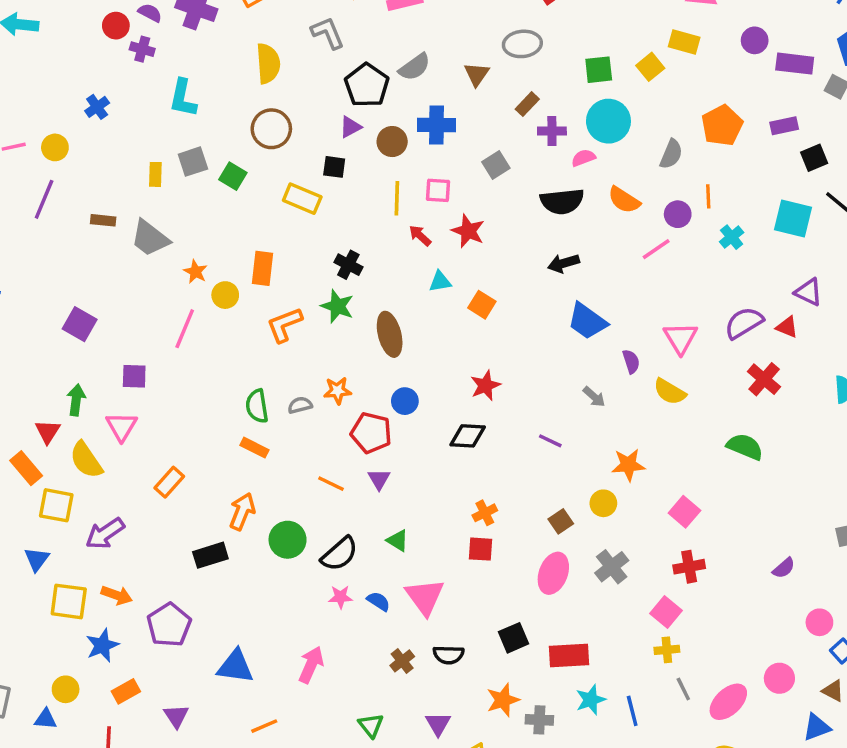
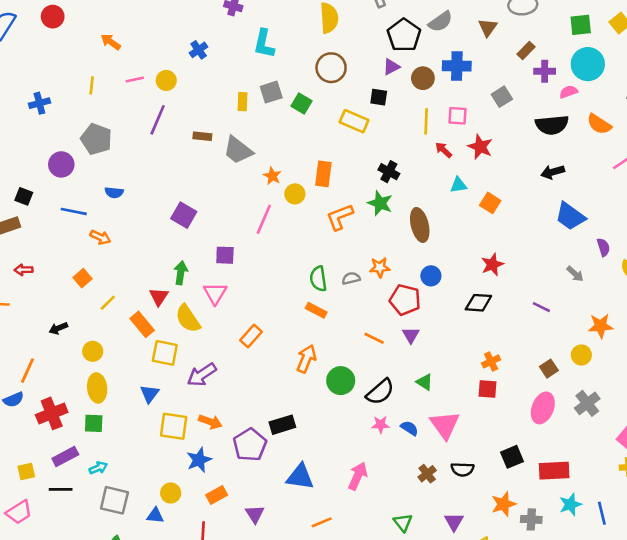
black rectangle: (210, 555) -> (282, 425), moved

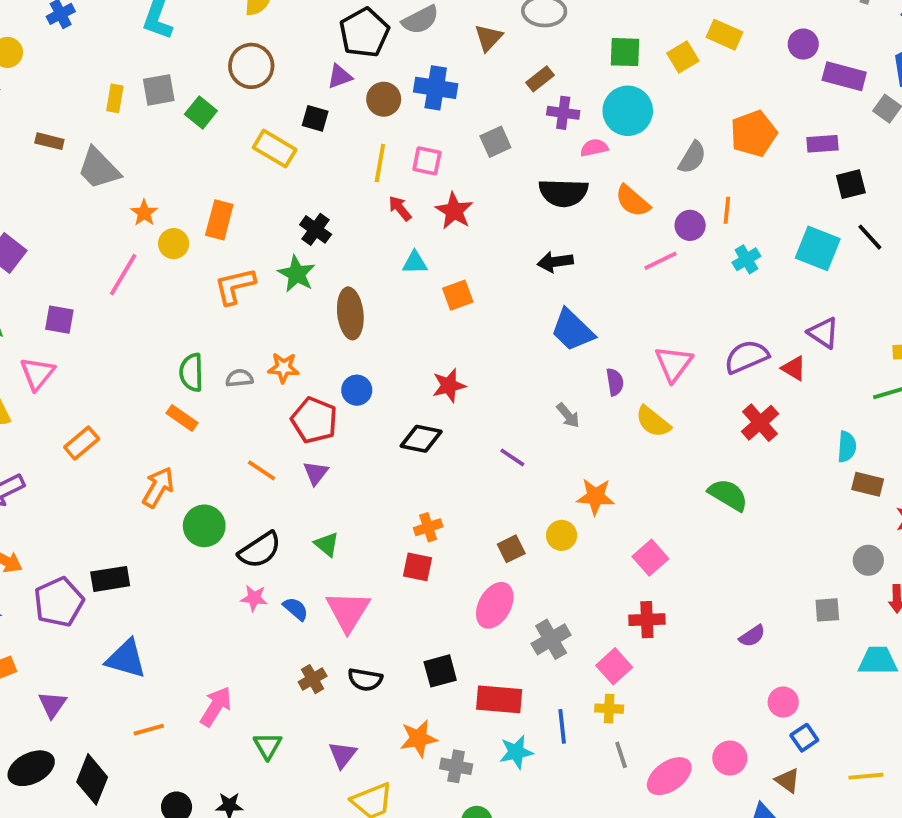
orange square: (490, 203) -> (458, 295), turned 30
gray cross: (587, 403) -> (551, 639), moved
pink arrow: (358, 476) -> (216, 706), moved
blue line: (602, 513) -> (562, 726), moved

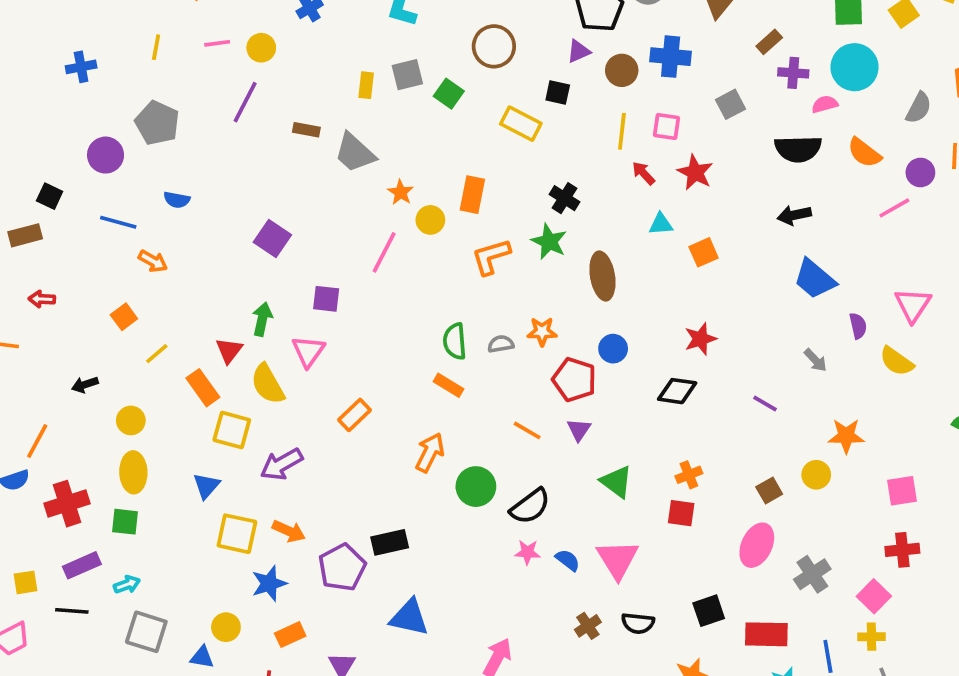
green triangle: (327, 544) -> (616, 482), moved, size x1.4
pink square: (650, 558) -> (902, 491), turned 36

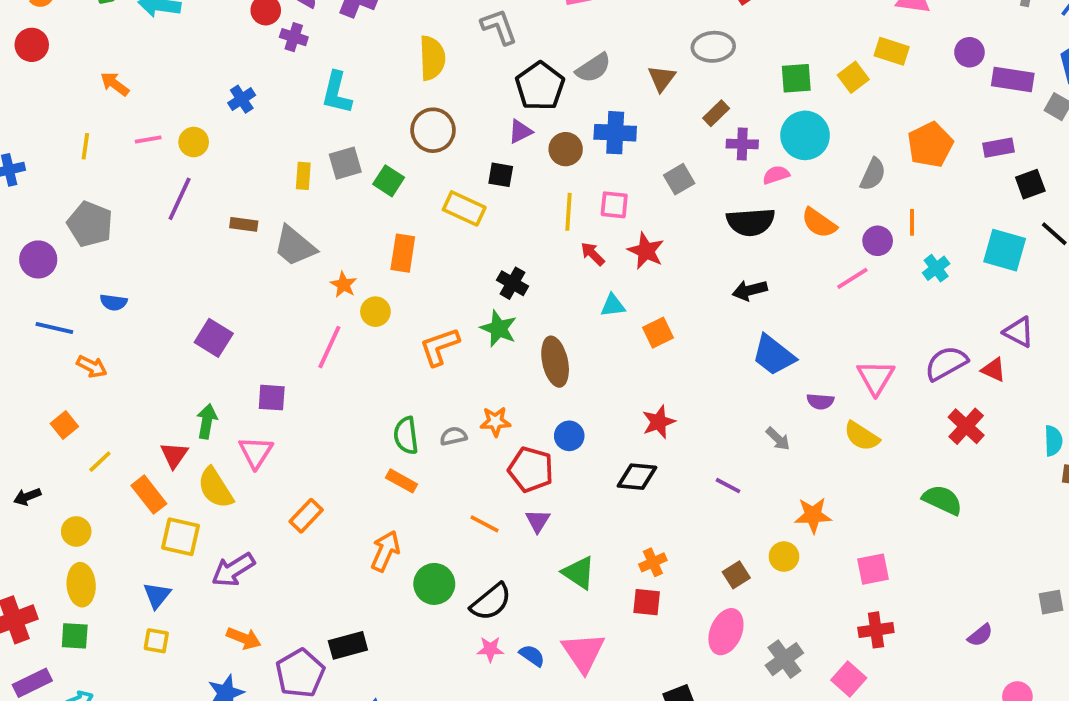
orange rectangle: (472, 195) -> (403, 253), moved
purple semicircle: (858, 326) -> (820, 401), turned 110
yellow square: (237, 534) -> (156, 641), moved, size x0.6

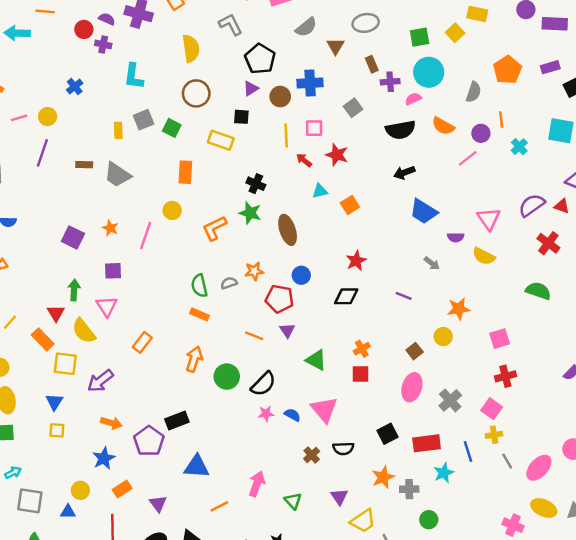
gray semicircle: (593, 68) -> (306, 27), moved
brown rectangle: (716, 113) -> (372, 64), turned -63
orange star: (344, 285) -> (110, 228), moved

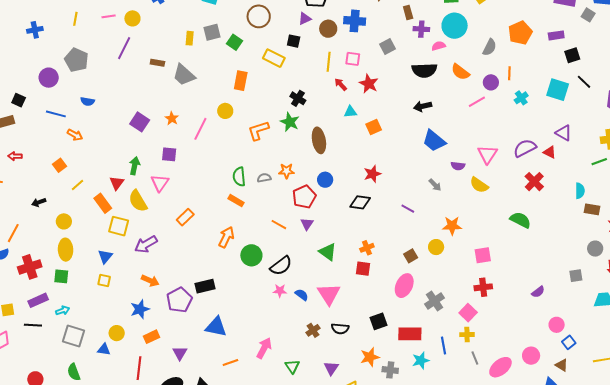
red pentagon: (279, 299) -> (304, 197), turned 30

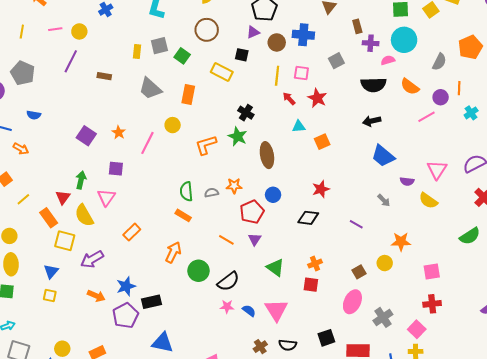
gray trapezoid: (184, 75) -> (150, 89), moved
green semicircle: (520, 220) -> (470, 236), turned 120
blue star: (140, 309) -> (126, 286), moved

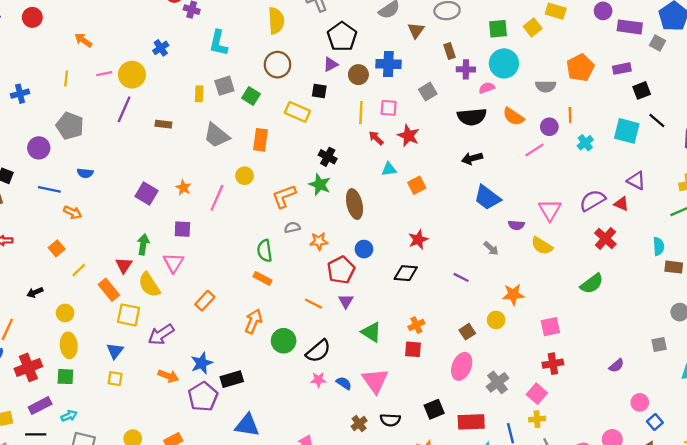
yellow circle: (79, 31) -> (132, 75), size x1.5
gray semicircle: (439, 62) -> (546, 86), turned 66
gray semicircle: (212, 193) -> (292, 227), moved

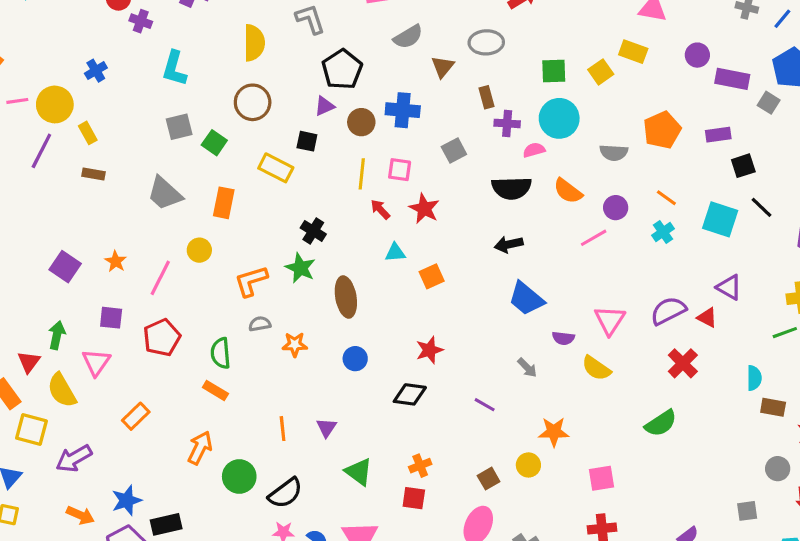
yellow rectangle: (199, 94) -> (88, 133), moved, turned -35
orange line: (570, 115) -> (666, 198), moved, turned -56
red pentagon: (341, 270) -> (162, 338), moved
orange line: (313, 304) -> (283, 429), turned 54

